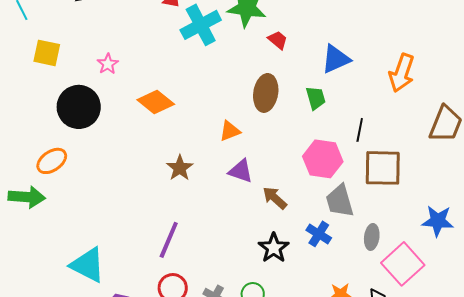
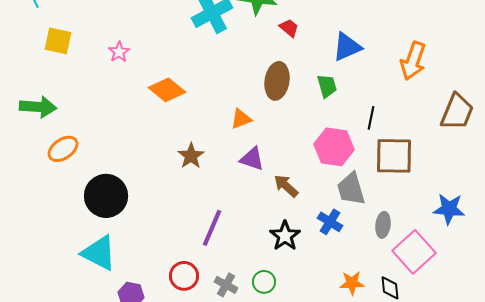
black circle: (79, 107) -> (106, 196), moved
green arrow: (27, 197) -> (38, 107), moved
purple line: (169, 240) -> (212, 228), moved

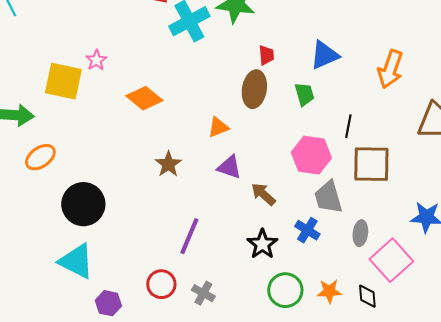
red trapezoid: (289, 28) -> (266, 55), moved, turned 45
yellow square: (58, 41) -> (63, 81), moved, size x1.4
green circle: (264, 282) -> (285, 290), moved, size x1.5

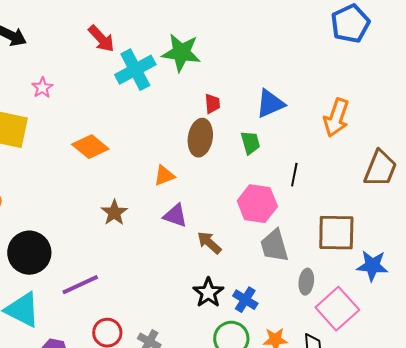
pink star: (96, 60) -> (42, 88), moved
brown square: (371, 164) -> (336, 233), moved
blue cross: (307, 230) -> (245, 300), moved
purple line: (189, 236) -> (80, 285), moved, turned 42

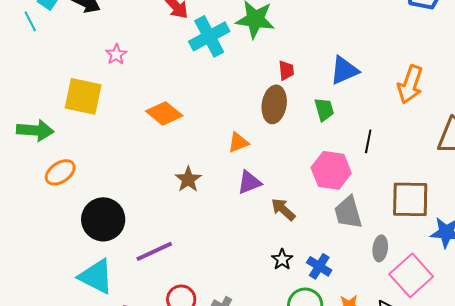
purple triangle: (175, 216) -> (249, 182), turned -40
black star: (208, 293) -> (282, 259), size x0.7

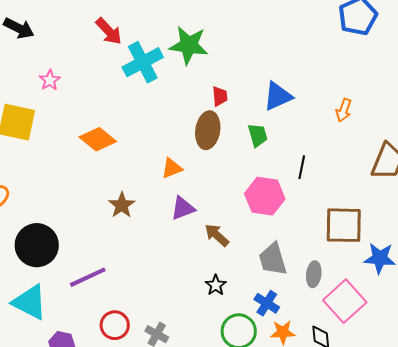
orange arrow: (410, 84) -> (344, 110), size x0.6
gray trapezoid: (348, 212) -> (273, 259), moved
blue cross: (319, 266) -> (267, 303), moved

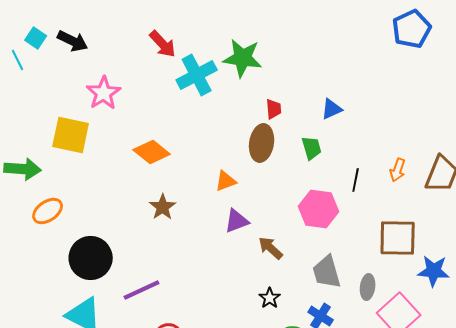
pink star: (50, 80) -> (104, 93), size x1.6
blue triangle: (278, 96) -> (332, 109), size x0.7
orange arrow: (344, 110) -> (398, 170), moved
brown star: (122, 205) -> (163, 207), moved

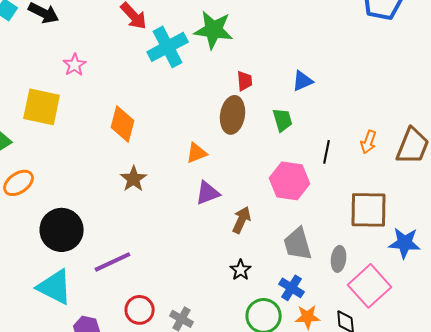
pink star: (104, 93) -> (75, 65), size x0.7
orange diamond: (152, 152) -> (123, 124), turned 66
brown arrow: (271, 248) -> (242, 220), turned 72

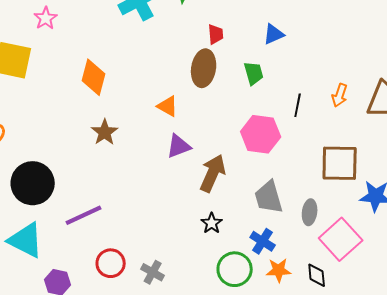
orange triangle: (197, 153) -> (168, 106), turned 50
brown arrow: (242, 220) -> (213, 173), size x1.4

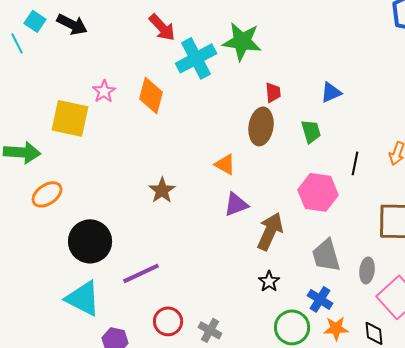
pink star: (46, 18) -> (104, 91), moved
orange diamond: (94, 77) -> (151, 95), moved

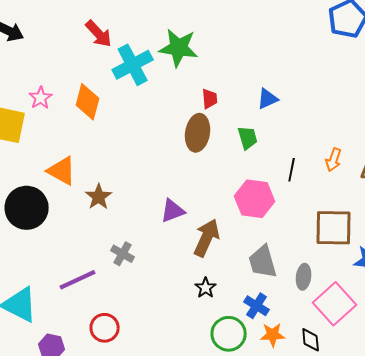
orange triangle: (225, 164) -> (62, 171), moved, size x1.4
black circle: (90, 241) -> (27, 208), moved
gray cross: (210, 330) -> (123, 254), moved

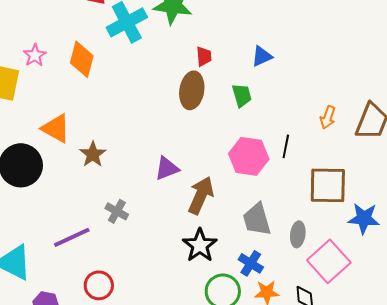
black line: (292, 170) -> (286, 146), moved
black star: (206, 288) -> (200, 245), size x1.6

